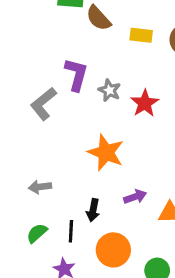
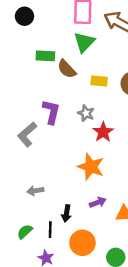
gray star: (109, 90) -> (86, 113), moved
orange star: (106, 152) -> (91, 167), moved
gray arrow: (40, 187) -> (35, 191), moved

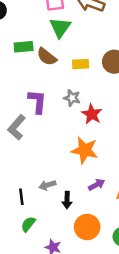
gray arrow: (35, 191) -> (47, 185), moved
black line: (50, 230) -> (21, 197), moved

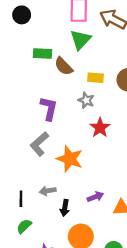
gray star: (72, 98) -> (86, 100), moved
gray L-shape: (17, 127) -> (39, 144), moved
orange star: (85, 150) -> (70, 159), moved

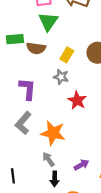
brown semicircle: (64, 66) -> (36, 48), turned -30
yellow rectangle: (96, 78) -> (67, 55), turned -56
gray arrow: (48, 191) -> (48, 159), moved, turned 72

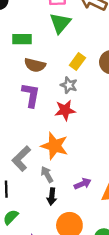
brown semicircle: (36, 48) -> (35, 65), moved
red star: (77, 100) -> (65, 110), moved, turned 30
gray L-shape: (23, 123) -> (21, 159), moved

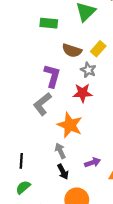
brown semicircle: (35, 65) -> (72, 50), moved
gray L-shape: (21, 159) -> (42, 104), moved
black arrow: (52, 196) -> (63, 172), turned -40

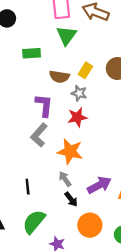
black line: (21, 161) -> (28, 187), moved
purple arrow: (93, 162) -> (99, 185), size x1.5
green semicircle: (23, 187) -> (34, 222), size x1.6

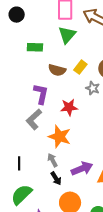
gray star: (79, 93) -> (93, 88), moved

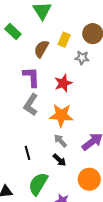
green rectangle: (35, 47) -> (13, 31), turned 56
brown semicircle: (57, 70) -> (41, 49), turned 120
black arrow: (56, 178) -> (59, 160), moved

